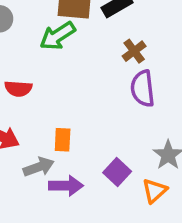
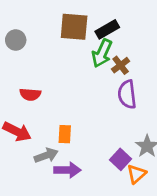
green arrow: (57, 36) -> (102, 53), moved, turned -32
purple square: (117, 172) -> (121, 159), moved

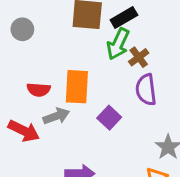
orange rectangle: (65, 134) -> (77, 87), moved, size x1.6
gray arrow: (46, 155) -> (56, 116), moved
purple square: (121, 159) -> (109, 118), moved

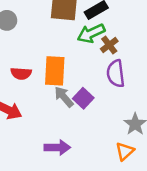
green arrow: (118, 44) -> (91, 33), turned 40
gray arrow: (56, 116) -> (64, 97), moved, turned -110

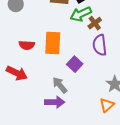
gray arrow: (64, 97) -> (60, 85), moved

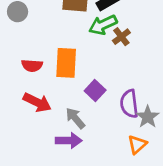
purple semicircle: (100, 45) -> (129, 104), moved
red arrow: (17, 73) -> (37, 102), moved

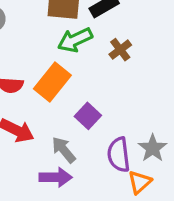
green arrow: (103, 25) -> (75, 40), moved
orange rectangle: (66, 63) -> (52, 82), turned 36
purple semicircle: (129, 104) -> (119, 155), moved

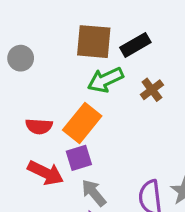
purple square: (88, 116) -> (79, 158), moved, turned 30

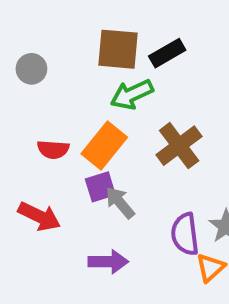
brown cross: (152, 90) -> (179, 146), moved, size x1.6
red arrow: (46, 173) -> (39, 216), moved
gray arrow: (94, 193) -> (120, 203), moved

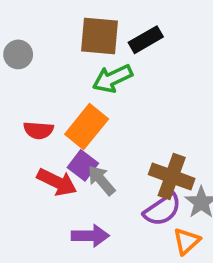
brown cross: (179, 146) -> (172, 177), moved, turned -33
purple square: (100, 187) -> (83, 165), turned -36
red arrow: (39, 216) -> (57, 182), moved
purple semicircle: (185, 234) -> (162, 210), turned -117

